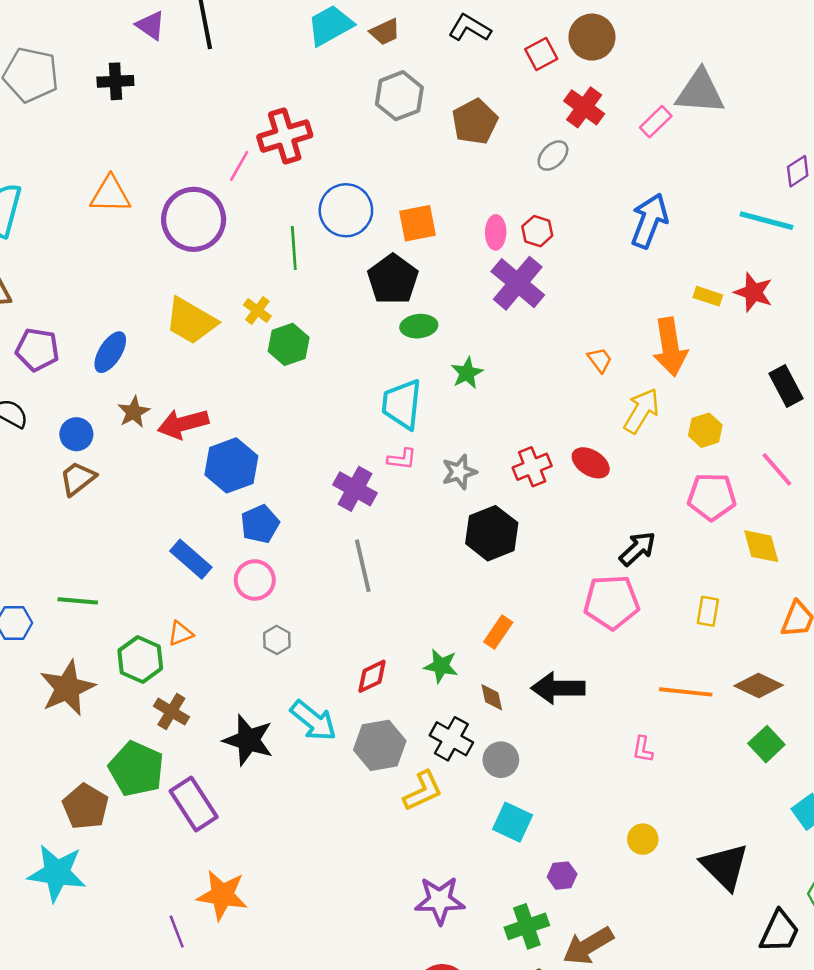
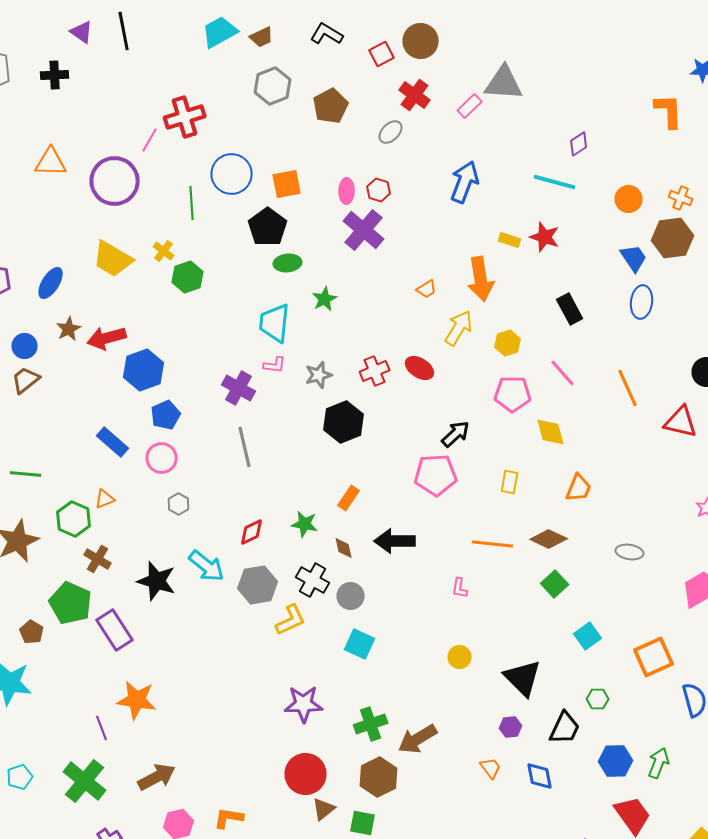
orange trapezoid: (600, 360) -> (427, 289), turned 95
brown pentagon: (86, 807) -> (32, 632), size x0.7
purple hexagon: (562, 876) -> (511, 727), moved

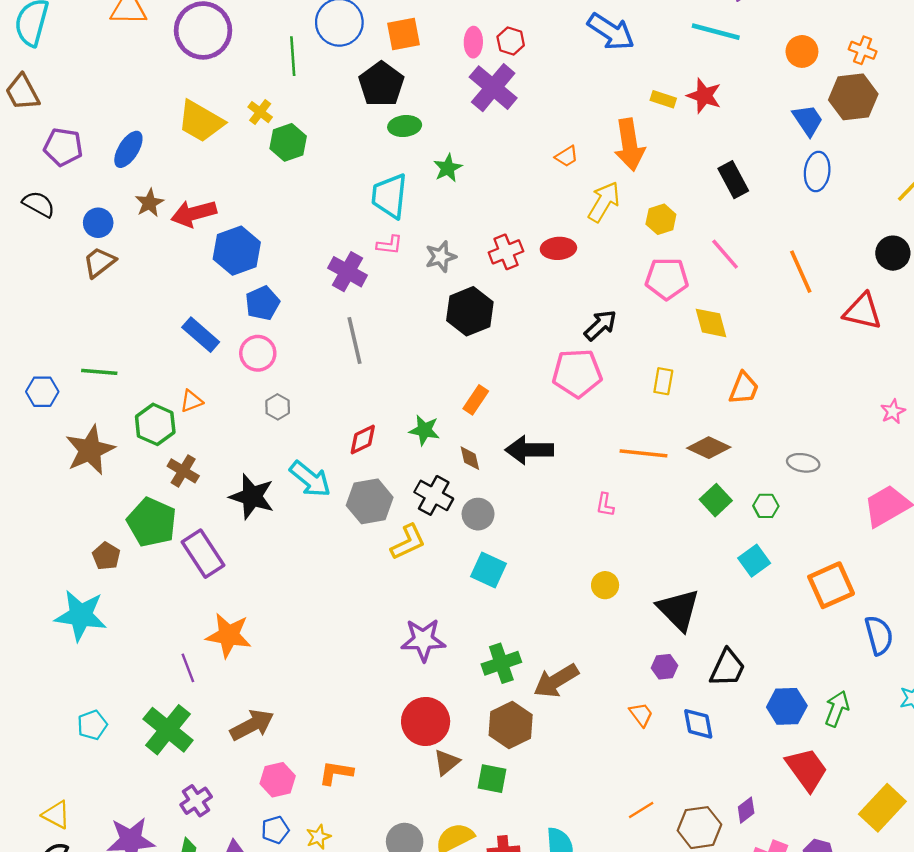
blue arrow: (465, 182) -> (611, 32), turned 102
red ellipse: (420, 368) -> (558, 248), turned -36
green hexagon: (598, 699) -> (766, 506), moved

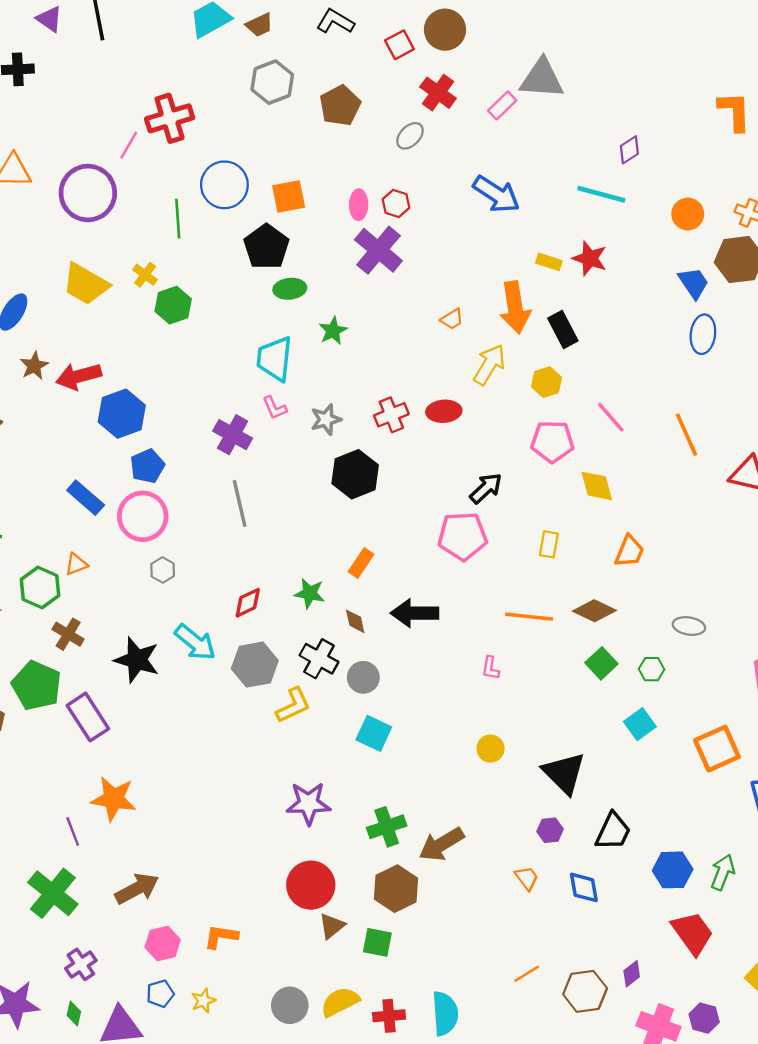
black rectangle: (733, 180) -> (563, 330), moved
pink L-shape: (389, 245) -> (275, 408), turned 60
pink circle: (258, 353) -> (143, 516), size x1.4

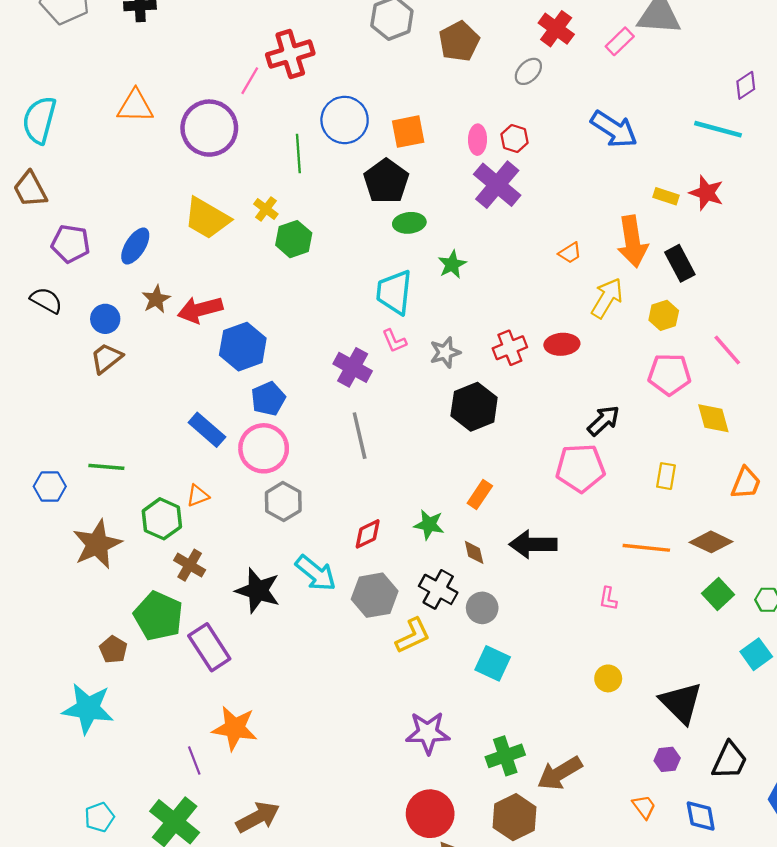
gray hexagon: (163, 570) -> (283, 502), size x1.5

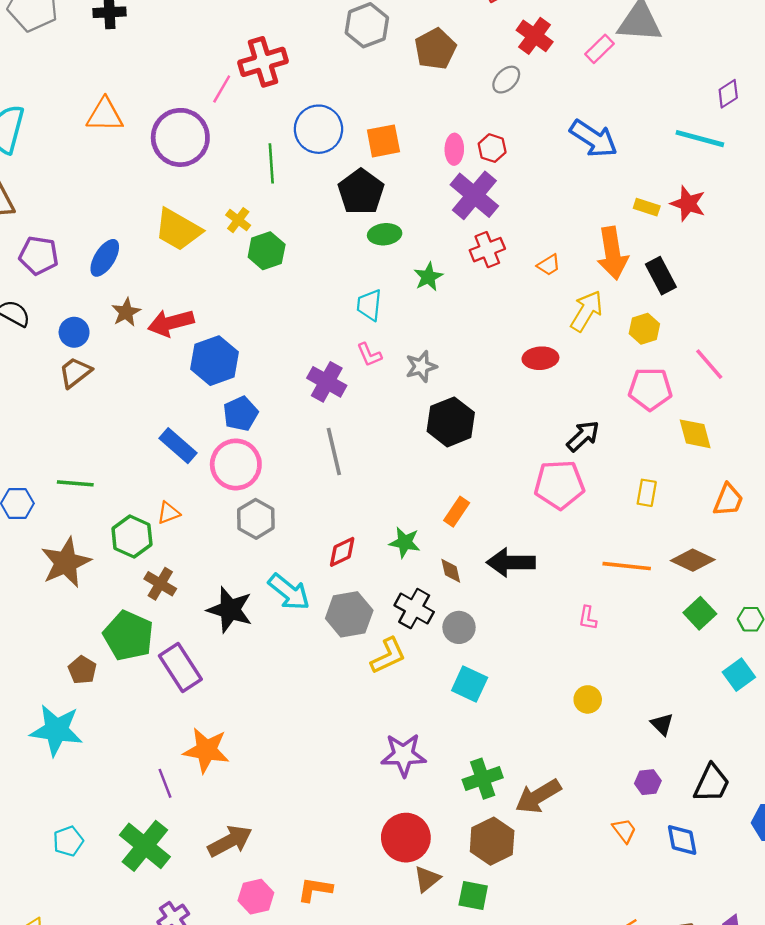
cyan trapezoid: (394, 292) -> (369, 305), size x0.7
red cross: (510, 348) -> (487, 250), moved
black triangle: (681, 703) -> (662, 724), size x0.5

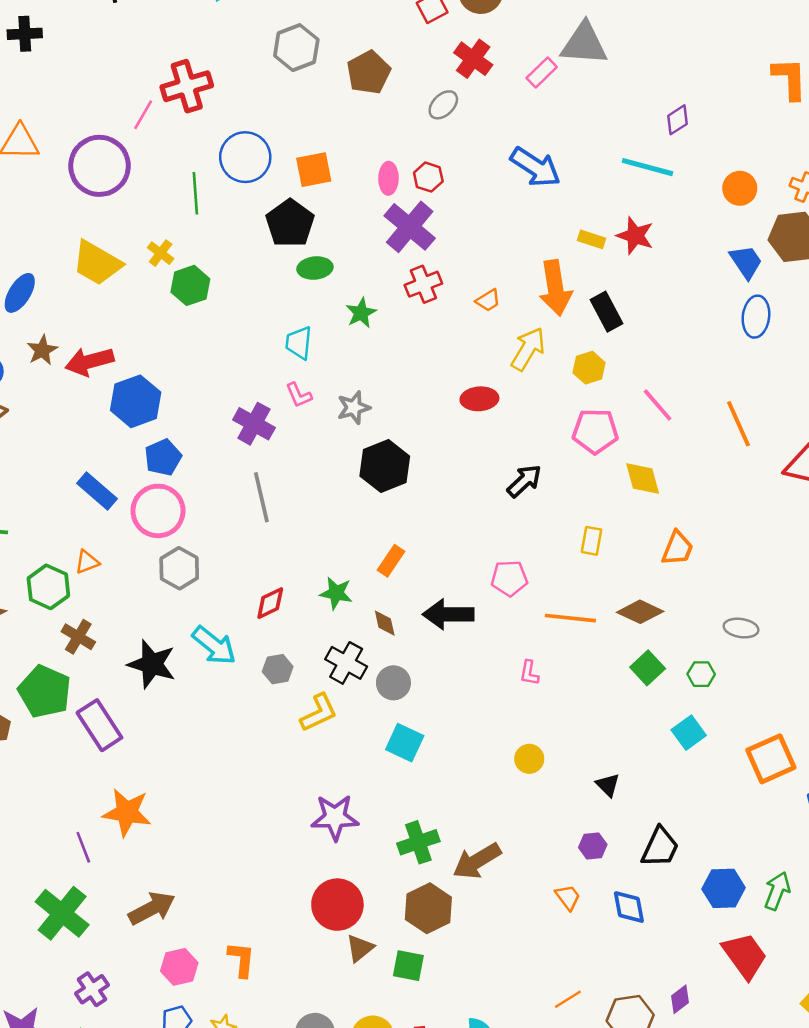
pink pentagon: (559, 485) -> (509, 578), moved, size x0.7
gray hexagon: (349, 614) -> (278, 669), size x0.6
orange L-shape: (315, 890) -> (241, 959), turned 87

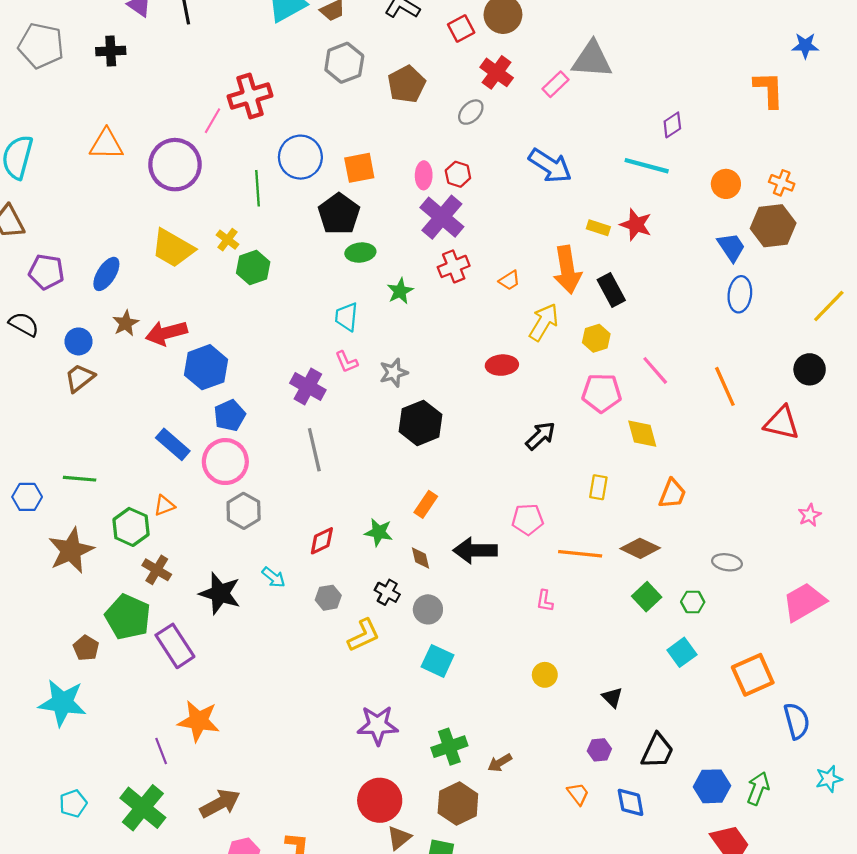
cyan arrow: (214, 645) -> (274, 577), size x0.6
black cross: (346, 663) -> (387, 592), size x0.7
brown arrow: (477, 861) -> (500, 763), size x0.6

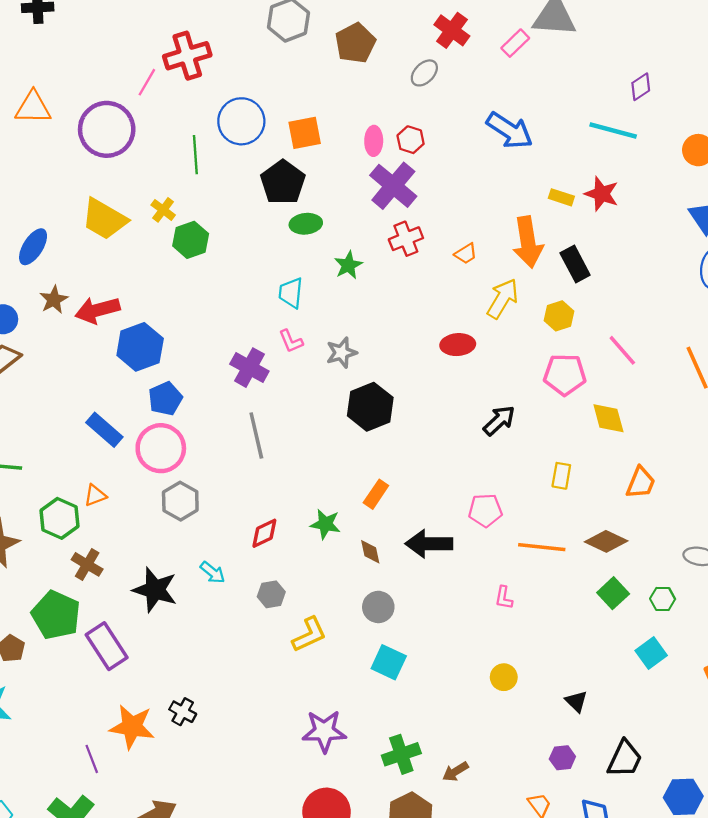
black cross: (387, 592) -> (183, 712), moved

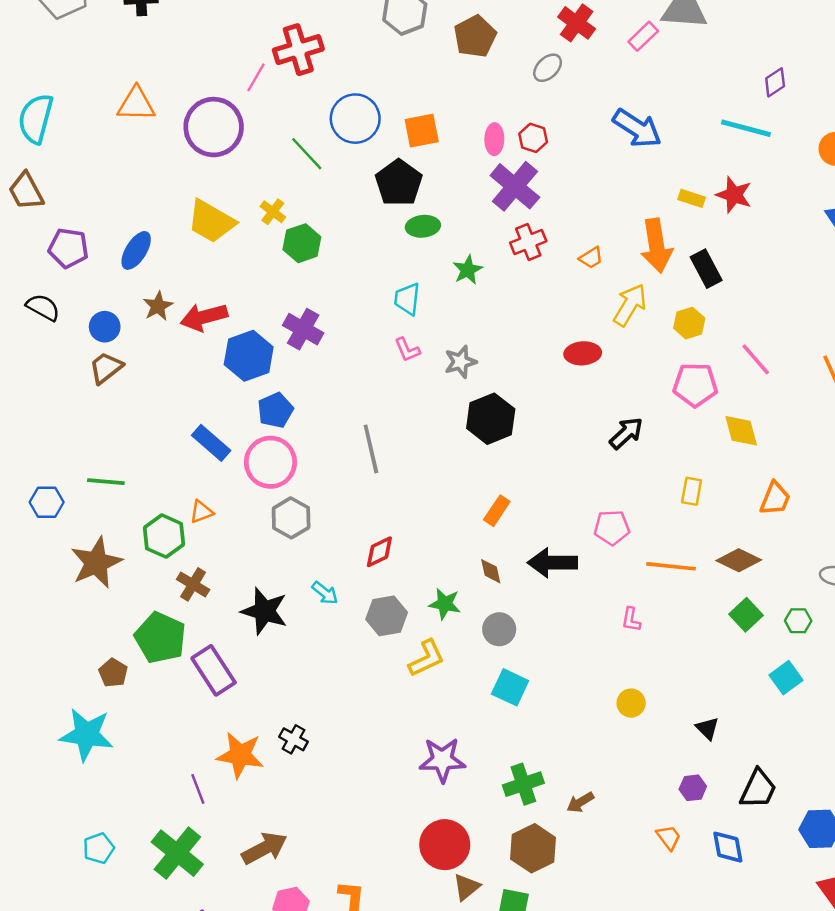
green line: (195, 155) -> (307, 154), turned -39
purple cross: (249, 368) -> (303, 329), moved
green star: (325, 524) -> (445, 604), moved
gray hexagon: (271, 594) -> (387, 616), size x1.4

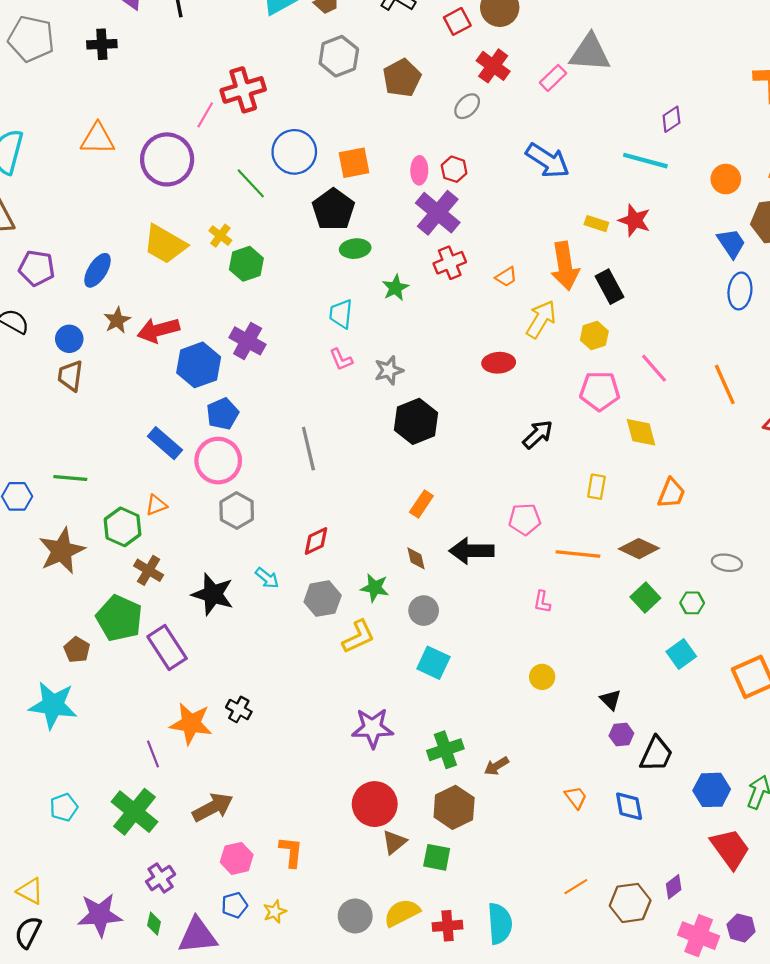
brown trapezoid: (106, 368) -> (70, 376), turned -44
purple hexagon: (693, 788) -> (621, 734), moved

